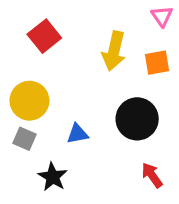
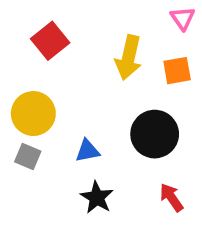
black star: (53, 177) -> (97, 198), moved

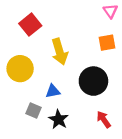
yellow arrow: (129, 58) -> (60, 52), moved, turned -30
gray square: (28, 156) -> (34, 110), moved

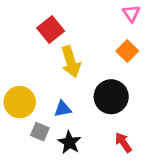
red square: (30, 25) -> (51, 30), moved
orange square: (107, 43) -> (127, 51), turned -36
yellow circle: (20, 69) -> (20, 102), moved

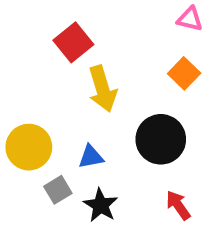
pink triangle: (131, 13) -> (190, 19), turned -42
gray square: (40, 132) -> (58, 190), turned 36

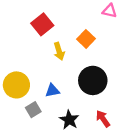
orange square: (184, 73) -> (86, 39), moved
yellow arrow: (103, 89) -> (59, 51), size x0.7
black star: (101, 205) -> (69, 120), moved

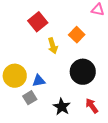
blue triangle: (52, 91) -> (39, 81), moved

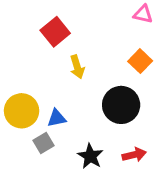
orange square: (77, 35) -> (140, 61), moved
red arrow: (92, 106) -> (134, 155), turned 112

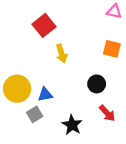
orange square: (140, 61) -> (112, 49), turned -30
black circle: (121, 105) -> (97, 84), size x0.6
red arrow: (134, 155) -> (107, 113), moved, turned 60

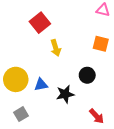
red arrow: (107, 113) -> (97, 116), moved
gray square: (35, 114) -> (21, 114), moved
black star: (72, 125) -> (65, 94), moved, turned 30

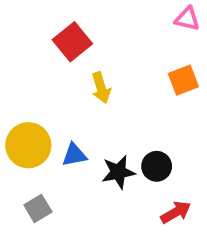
orange square: (101, 44) -> (183, 80), turned -35
black circle: (87, 75) -> (157, 166), moved
red arrow: (97, 116) -> (176, 212), turned -77

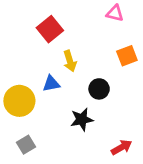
pink triangle: (187, 19) -> (115, 13), moved
blue triangle: (74, 155) -> (51, 84), moved
black circle: (157, 166) -> (99, 89), moved

